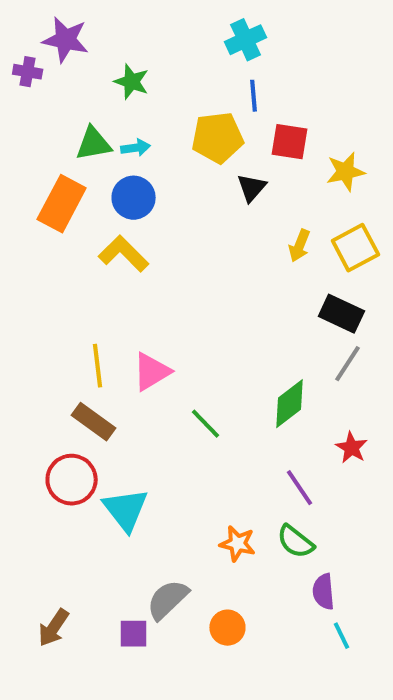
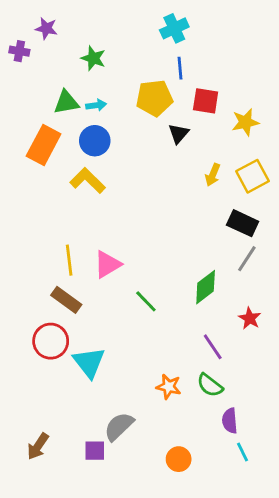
purple star: (66, 40) -> (46, 28), size x0.7
orange circle: (227, 628) -> (179, 459), moved

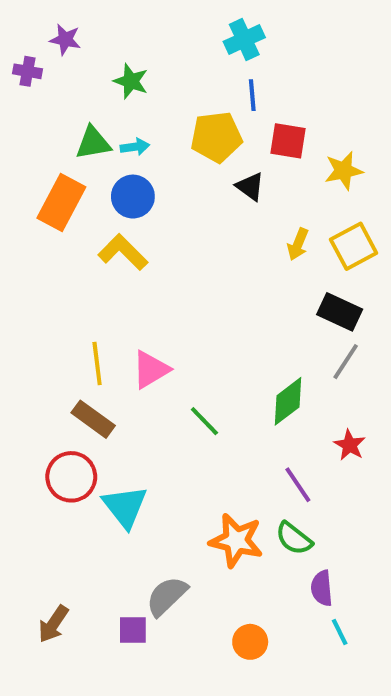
black triangle: (179, 134) -> (250, 187), turned -35
orange star: (169, 387) -> (236, 540), size x1.5

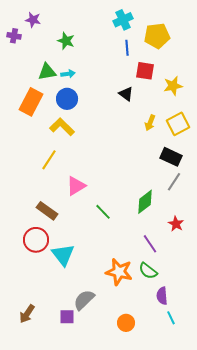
yellow pentagon: (216, 137) -> (157, 36), moved
yellow line: (97, 364) -> (49, 160), moved, turned 40

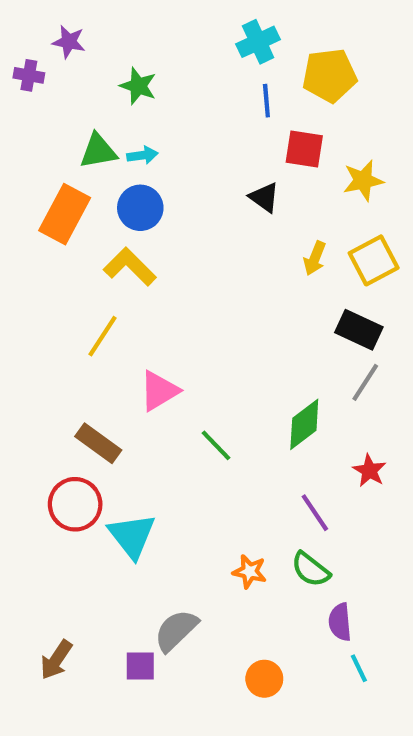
orange star: (119, 272) -> (250, 572), size x0.6

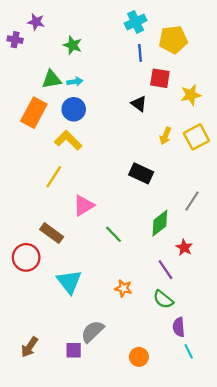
black rectangle: (359, 330) -> (141, 173), moved
red star: (369, 471) -> (184, 247), moved
red circle: (75, 504) -> (26, 257), moved
orange star: (250, 572) -> (123, 288), moved

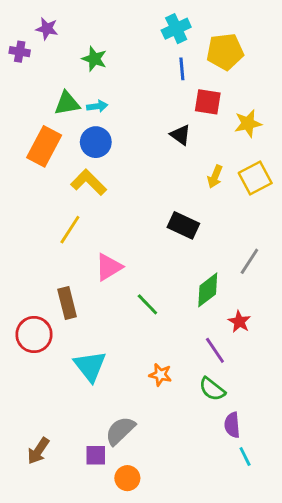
brown rectangle: (52, 233) -> (67, 303), turned 40
orange circle: (139, 357) -> (127, 478), moved

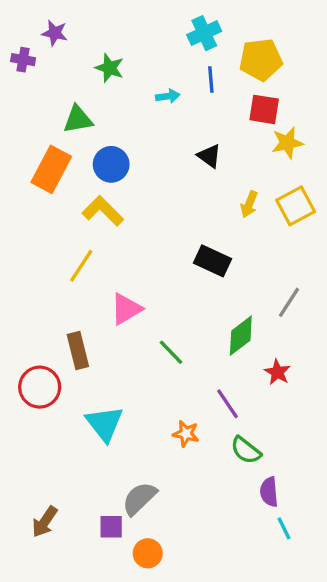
red square: (208, 102) -> (264, 109), moved
cyan arrow: (97, 106) -> (168, 96), moved
purple line: (215, 350) -> (227, 404), moved

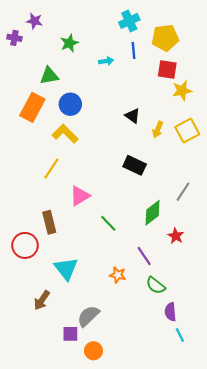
green star: (109, 68) -> (69, 43), turned 30
black triangle: (209, 156) -> (132, 116), moved
brown arrow: (45, 522) -> (42, 300), moved

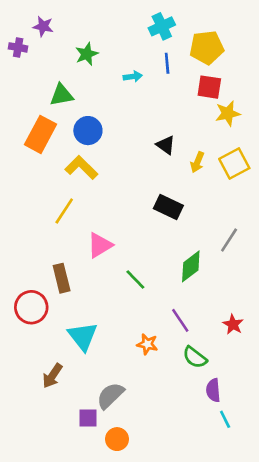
red star: (176, 236) -> (233, 324), moved

